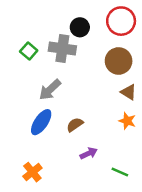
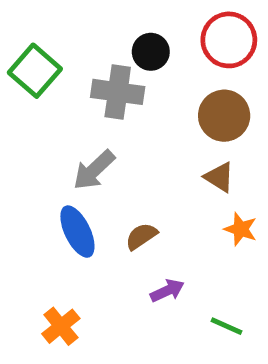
green square: (29, 51) -> (35, 71), moved, size x1.5
brown triangle: (129, 92) -> (219, 177), moved
blue ellipse: (41, 122) -> (77, 232), turned -60

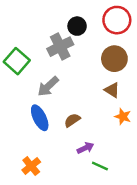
green square: (35, 71) -> (17, 61), moved
gray cross: (118, 92) -> (60, 47), turned -35
green line: (226, 326) -> (100, 166), moved

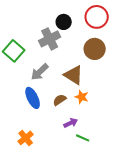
brown triangle: (112, 90) -> (74, 75), moved, size x1.5
orange star: (123, 117) -> (82, 97), moved

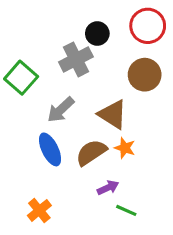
brown semicircle: (60, 100) -> (91, 153), size x1.5

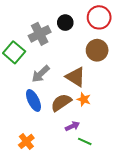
gray cross: (76, 59) -> (40, 34), moved

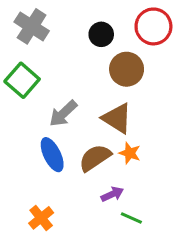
gray cross: (40, 34) -> (32, 26), moved, turned -30
brown circle: (97, 50) -> (127, 69), moved

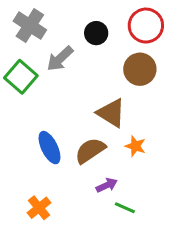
brown circle: (127, 69) -> (140, 69), moved
gray arrow: (63, 113) -> (60, 59), moved
orange star: (130, 153) -> (135, 146), moved

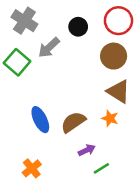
brown triangle: (111, 113) -> (118, 91), moved
green line: (125, 208) -> (101, 168), turned -56

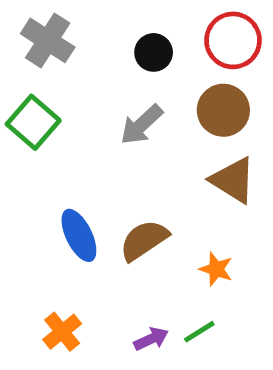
gray arrow: (49, 48) -> (142, 125), moved
orange star: (110, 118) -> (216, 269), moved
purple arrow: (87, 150) -> (151, 339), moved

